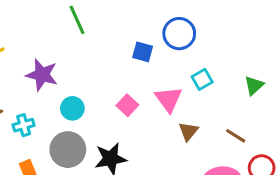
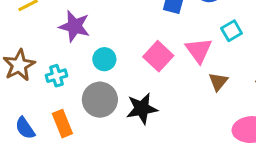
pink square: (127, 105) -> (158, 56), size x1.4

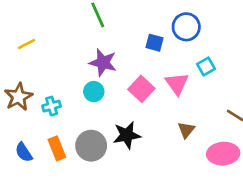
purple star: (74, 26) -> (103, 62), moved
brown triangle: (218, 82) -> (186, 130), moved
gray circle: (100, 100) -> (91, 146), moved

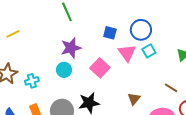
blue circle: (186, 27) -> (141, 30), moved
purple star: (103, 62) -> (71, 48), turned -30
pink triangle: (177, 84) -> (127, 53), moved

